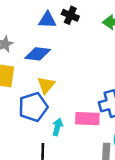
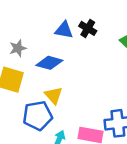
yellow triangle: (46, 85) -> (54, 95), turned -30

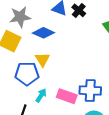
gray star: (18, 48) -> (20, 17), size x1.5

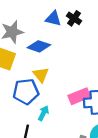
pink rectangle: (67, 96) -> (79, 96), moved, turned -36

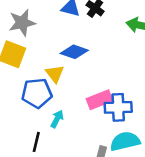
blue diamond: (39, 46) -> (74, 52), moved

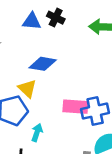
pink rectangle: (99, 100) -> (75, 107), turned 35

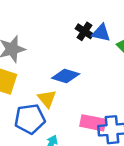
blue triangle: (32, 21) -> (101, 33), moved

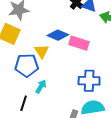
pink rectangle: (93, 123) -> (79, 43), moved

